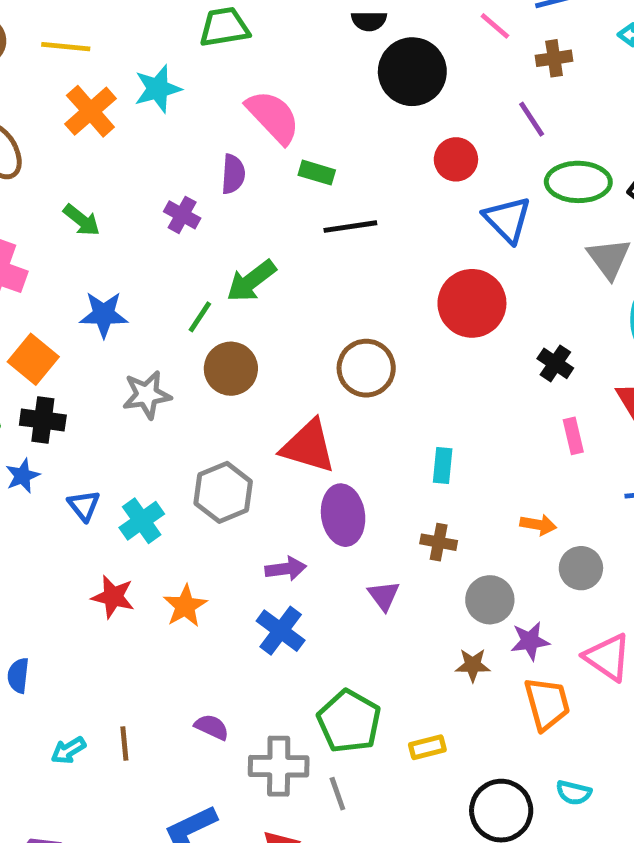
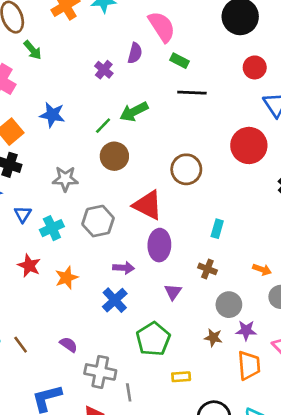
green arrow: (82, 220) -> (33, 50), moved
gray star: (147, 395) -> (65, 179), moved
green pentagon: (349, 721) -> (153, 339), moved
brown line: (124, 744) -> (21, 345), turned -42

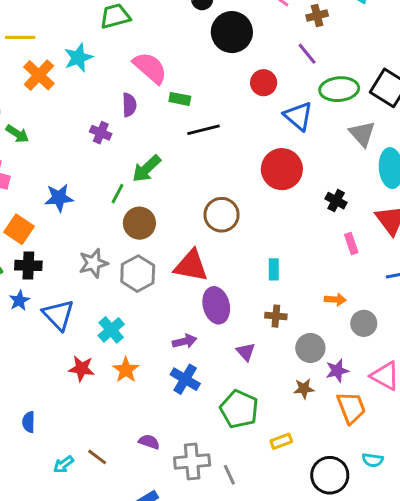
blue triangle: (23, 214) -> (58, 315), size x1.6
gray hexagon: (98, 221) -> (138, 274), moved
cyan cross: (52, 228) -> (111, 330), moved

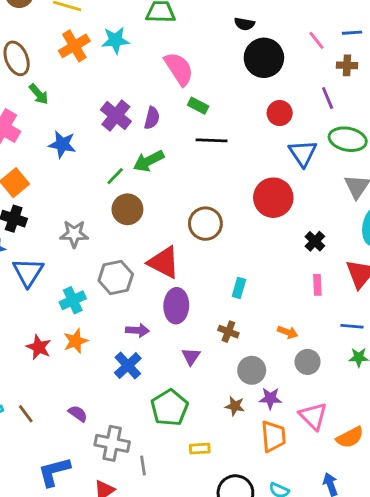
purple semicircle: (129, 105) -> (152, 118), moved
purple cross: (101, 133) -> (116, 115), size x1.5
blue star: (59, 198) -> (62, 144), moved
gray hexagon: (138, 274) -> (116, 277), moved
red star: (82, 369) -> (39, 347), moved

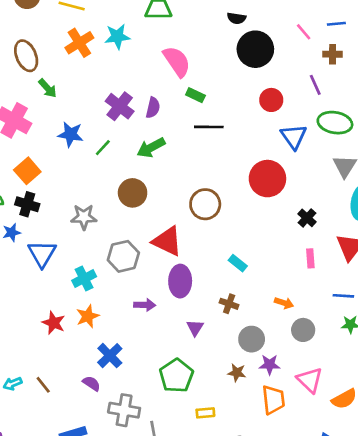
green line: (115, 176) -> (103, 148), moved
cyan rectangle: (239, 288) -> (238, 263), turned -66
blue cross: (128, 366) -> (110, 356), moved

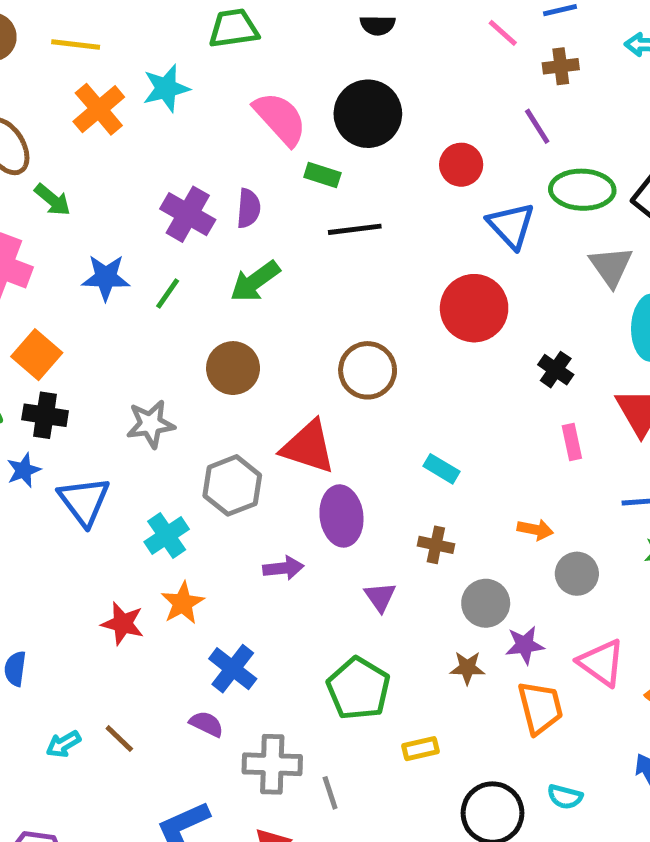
black circle: (255, 49) -> (368, 114), moved

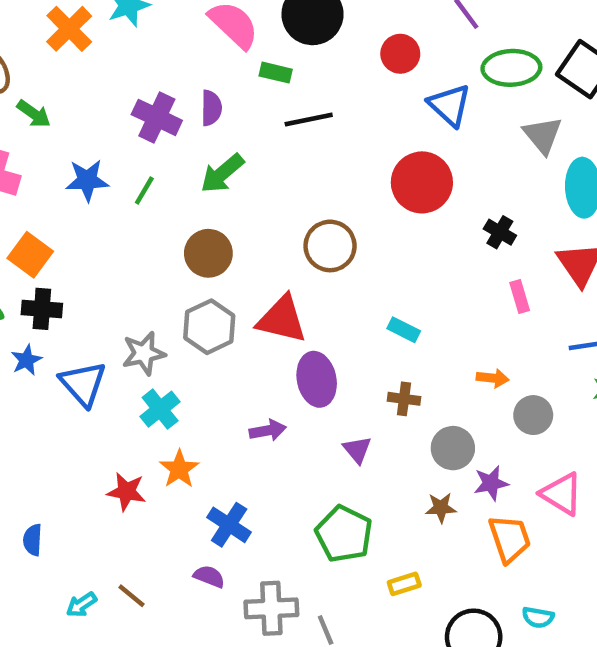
gray star: (151, 424) -> (144, 353), moved
gray hexagon: (232, 485) -> (209, 327), moved

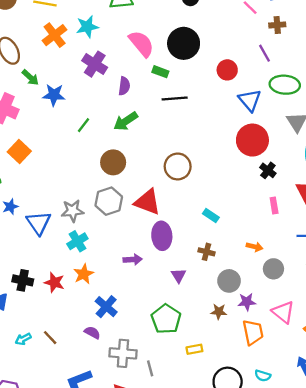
purple cross: (157, 117) -> (95, 64), moved
blue star: (87, 180) -> (54, 95), moved
red circle: (422, 182) -> (252, 140), moved
black cross: (42, 309) -> (23, 280), moved

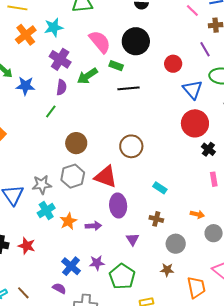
purple semicircle: (124, 86) -> (61, 87), moved
green arrow: (126, 121) -> (87, 76), moved
orange star: (84, 274) -> (68, 221), moved
purple star: (247, 302) -> (97, 263), moved

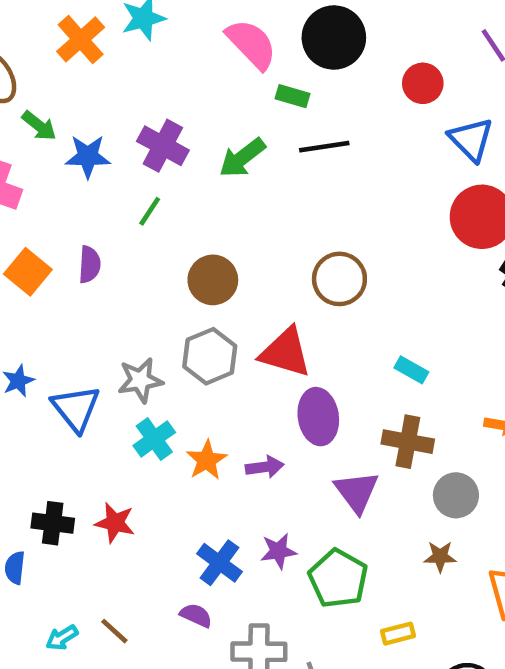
purple cross: (60, 59) -> (163, 146), moved
green arrow: (87, 76) -> (242, 158), moved
purple semicircle: (61, 87) -> (90, 264), moved
brown cross: (156, 219) -> (408, 442), size x1.5
purple triangle: (133, 239) -> (357, 492), size x1.5

